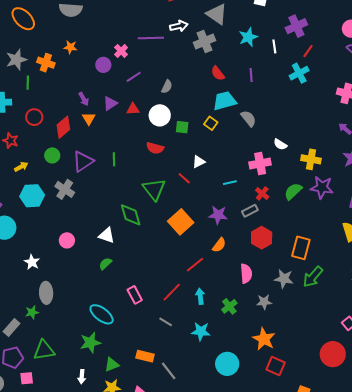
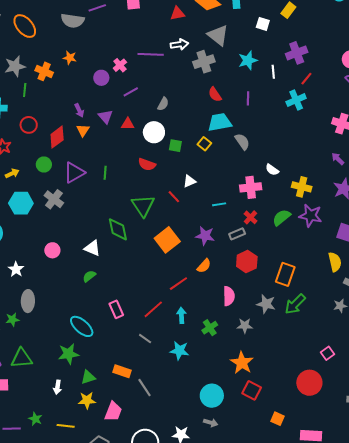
purple triangle: (110, 103) -> (105, 117), turned -42
cyan circle: (227, 364) -> (212, 396), moved

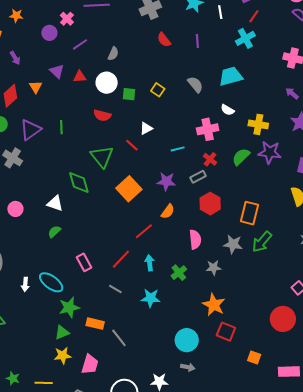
purple arrow: (79, 110) -> (15, 58), moved
cyan trapezoid: (220, 122) -> (231, 76), moved
green star: (68, 354) -> (69, 307), moved
white arrow: (57, 387) -> (25, 284), moved

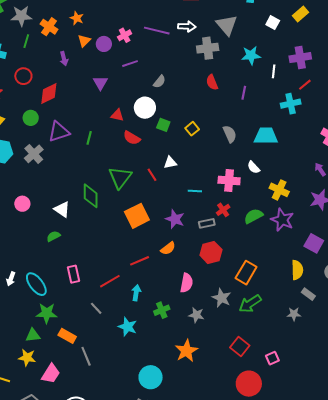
red triangle: (80, 77) -> (117, 115), moved
orange triangle: (36, 87) -> (84, 41), moved
red square: (226, 332) -> (240, 347), moved

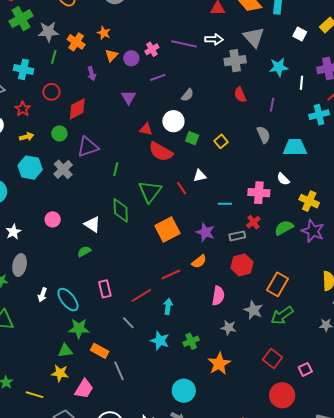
gray semicircle: (230, 134) -> (263, 135), moved
green line: (89, 138) -> (116, 169), moved
red semicircle: (132, 138) -> (161, 152), size x1.4
green cross: (162, 310) -> (191, 341), moved

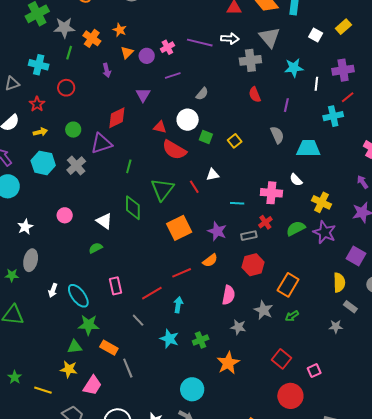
red diamond: (77, 109) -> (117, 118), moved
green arrow: (282, 315) -> (292, 316), size x0.6

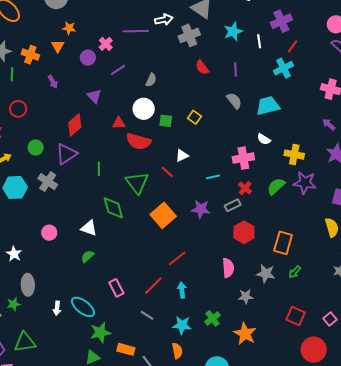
orange star: (120, 30) -> (69, 28), moved
orange triangle: (127, 52) -> (58, 46), moved
orange semicircle: (210, 260) -> (177, 351), moved, turned -49

